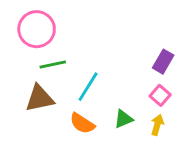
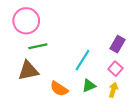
cyan line: (88, 87) -> (82, 60), moved

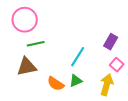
pink square: (115, 69) -> (117, 65), moved
green triangle: (89, 86) -> (76, 81), moved
yellow arrow: (113, 90) -> (107, 85), size x1.5

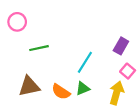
pink circle: (25, 20) -> (17, 22), moved, size x0.7
brown triangle: (27, 67) -> (29, 86), moved

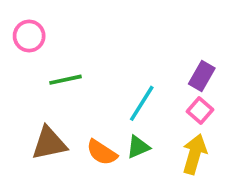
pink square: (128, 71) -> (200, 111), moved

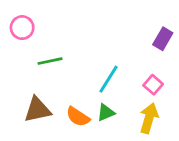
purple rectangle: (202, 76) -> (163, 39), moved

